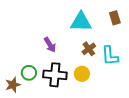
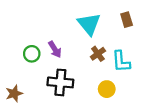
cyan triangle: (81, 22) -> (89, 24), turned 50
green circle: (29, 73) -> (32, 54), moved
yellow circle: (82, 74) -> (107, 89), moved

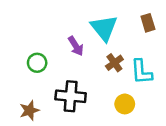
purple arrow: (55, 49) -> (76, 46), moved
brown star: (14, 93) -> (29, 110), moved

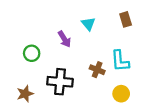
cyan triangle: (104, 28) -> (88, 24), size x0.6
brown cross: (114, 63) -> (97, 70), moved, turned -32
yellow circle: (125, 104) -> (121, 94), moved

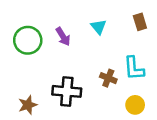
purple arrow: (64, 39) -> (63, 37), moved
green circle: (32, 53) -> (28, 40), moved, size x1.5

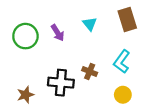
brown rectangle: (140, 22) -> (127, 19), size x1.5
cyan L-shape: (134, 68) -> (122, 62), turned 40
brown cross: (108, 78) -> (90, 71), moved

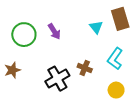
cyan triangle: (90, 24) -> (96, 27), moved
black cross: (61, 83) -> (57, 79), turned -35
brown star: (25, 95) -> (12, 70), moved

